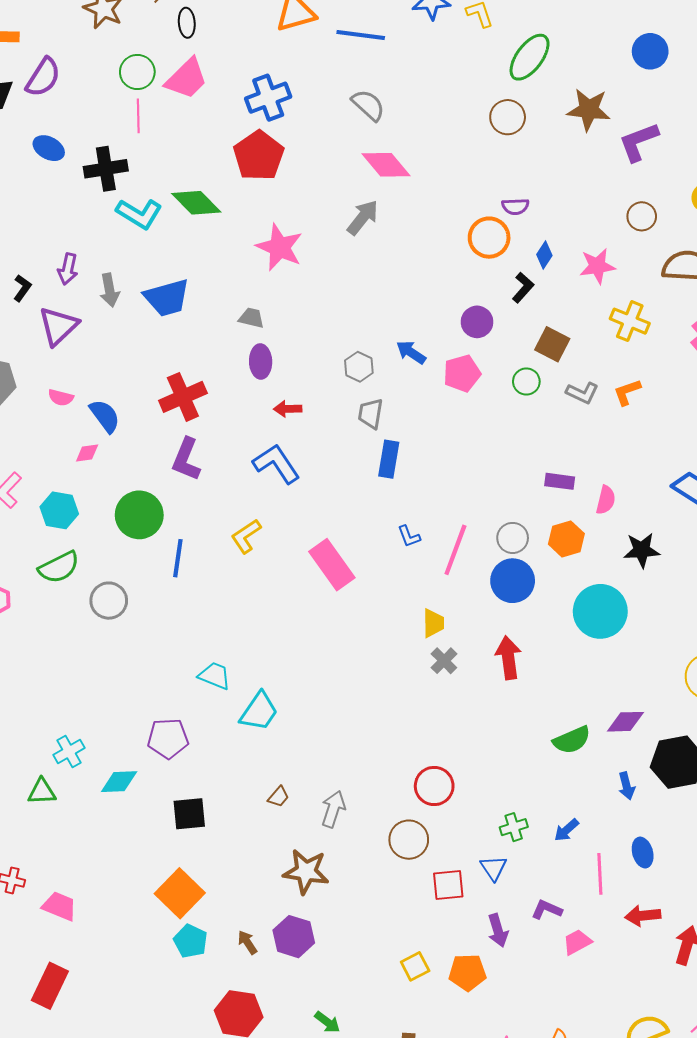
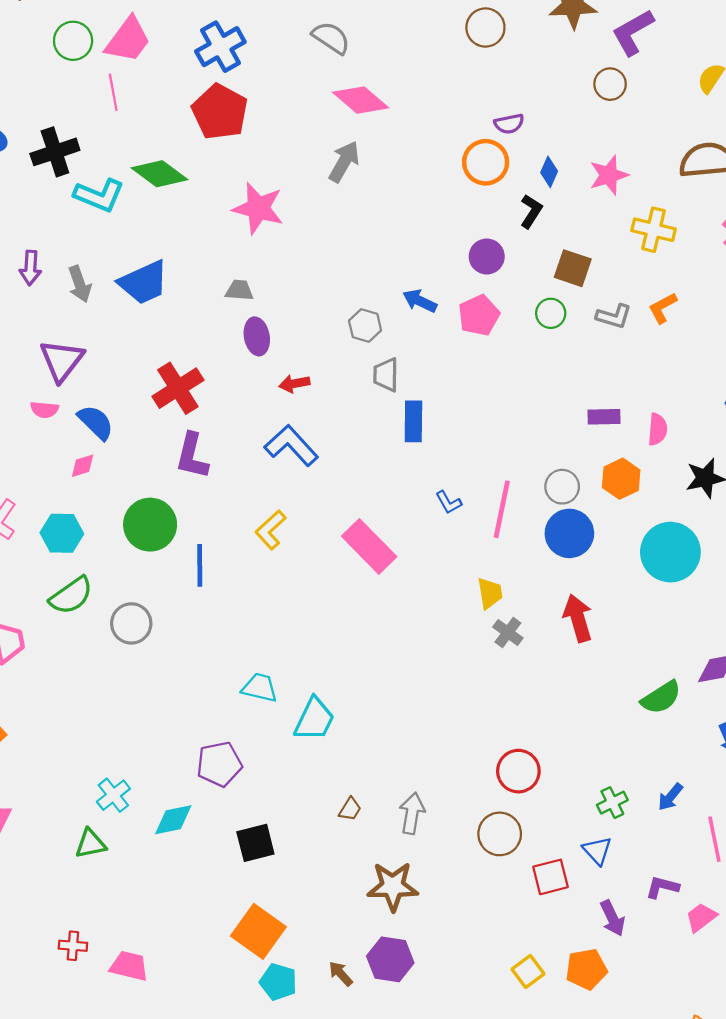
pink line: (138, 116) -> (113, 92), moved
brown circle: (642, 216) -> (610, 84), moved
purple triangle: (58, 326) -> (62, 360), moved

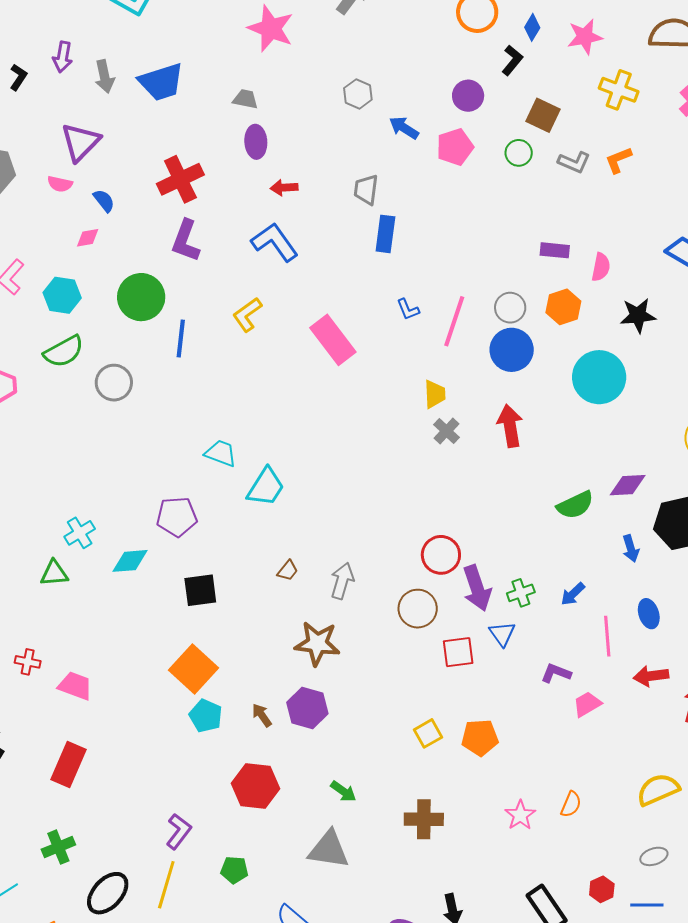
gray hexagon: (365, 325) -> (358, 94), moved
blue semicircle: (96, 422) -> (104, 201), size x0.7
purple arrow: (612, 918) -> (477, 588), moved, size x1.4

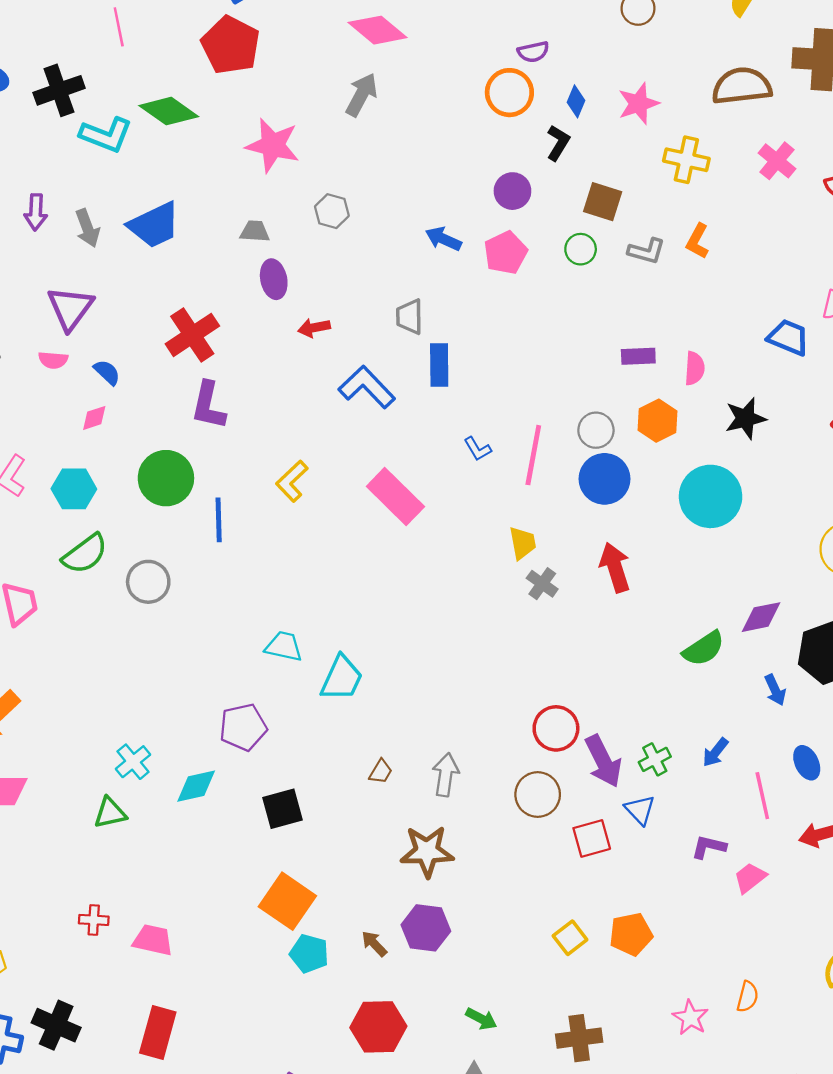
gray hexagon: (358, 94) -> (332, 211), moved
orange L-shape: (618, 160) -> (697, 241), turned -32
blue L-shape: (275, 242) -> (367, 387), moved

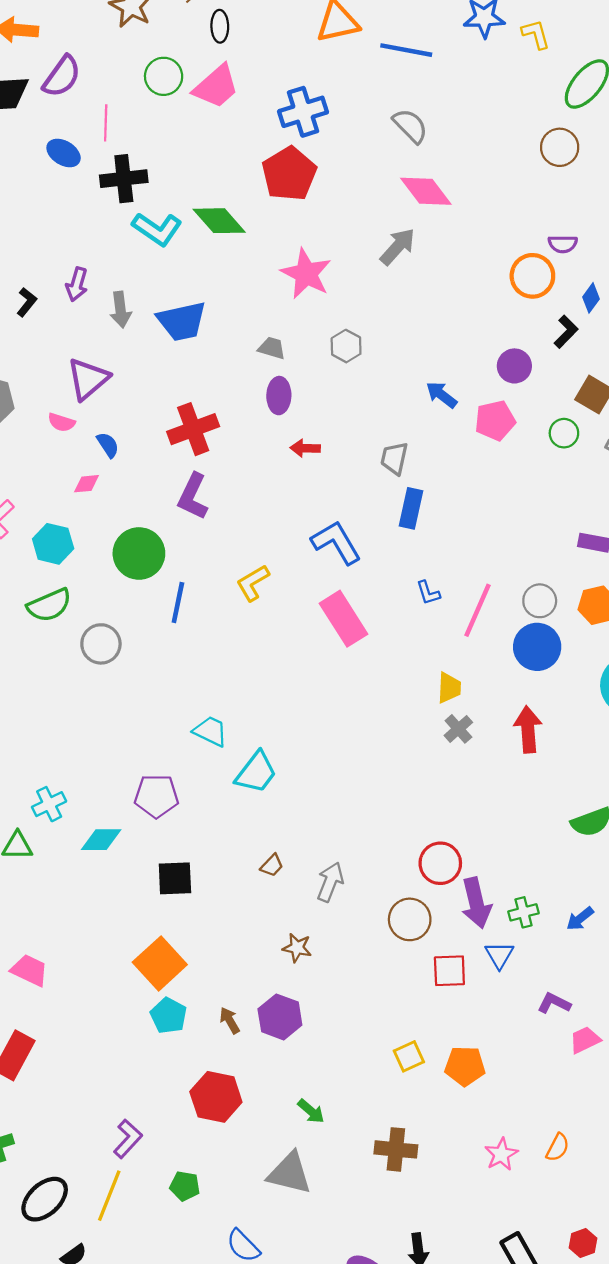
pink line: (119, 27) -> (106, 123), moved
blue L-shape: (367, 387) -> (336, 542), moved
brown star: (427, 851) -> (297, 948), size x0.6

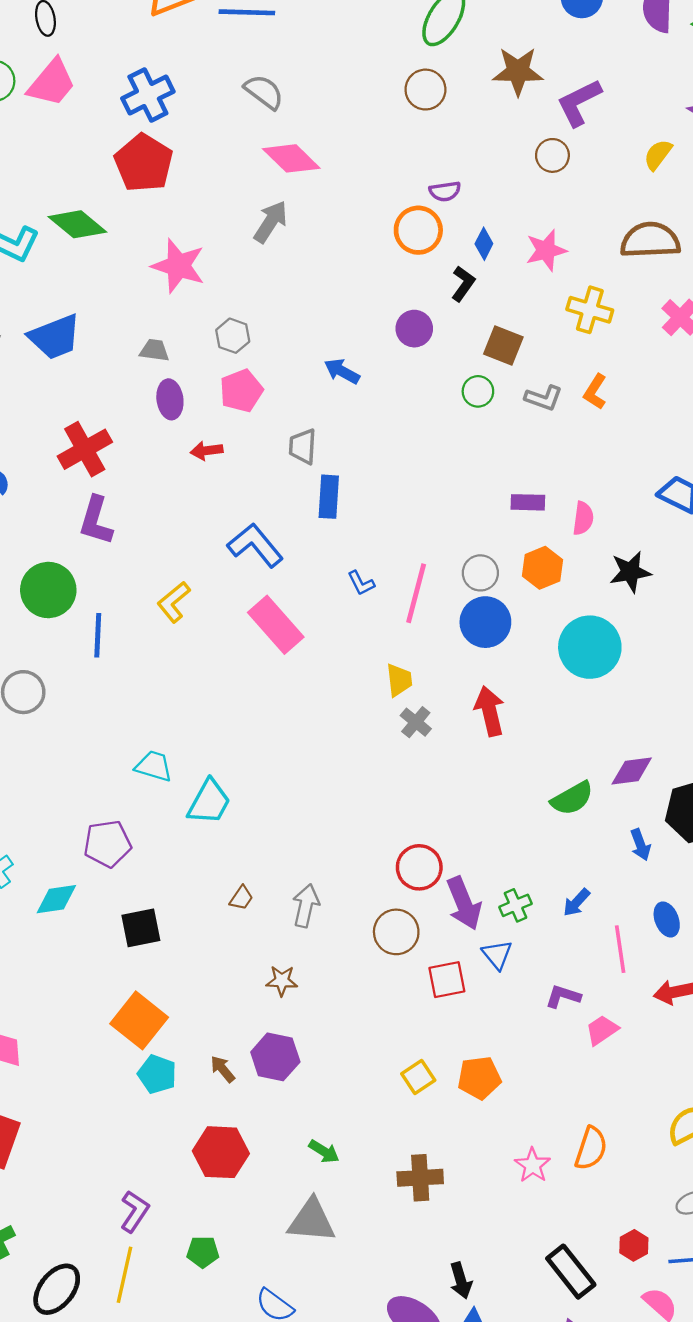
pink pentagon: (495, 421) -> (241, 391), moved
orange semicircle: (558, 1147) -> (591, 1148), size x1.4

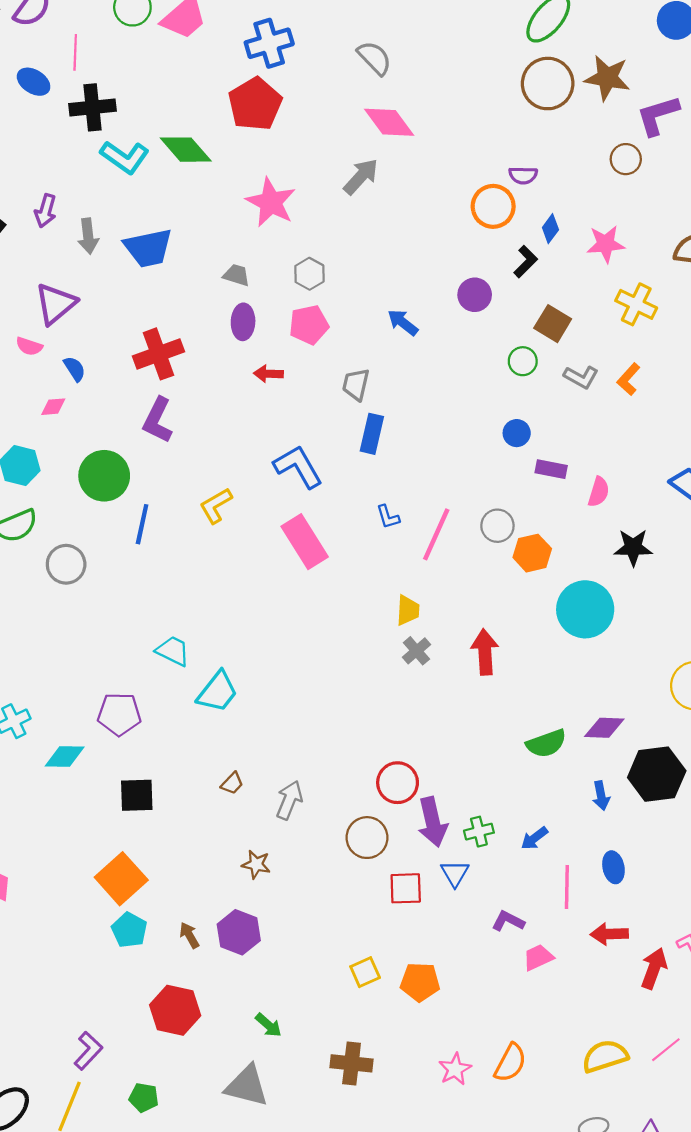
brown circle: (425, 90) -> (548, 84), moved, size x1.4
orange hexagon: (542, 568) -> (532, 553), moved
blue circle: (485, 622) -> (517, 433), moved, size x0.6

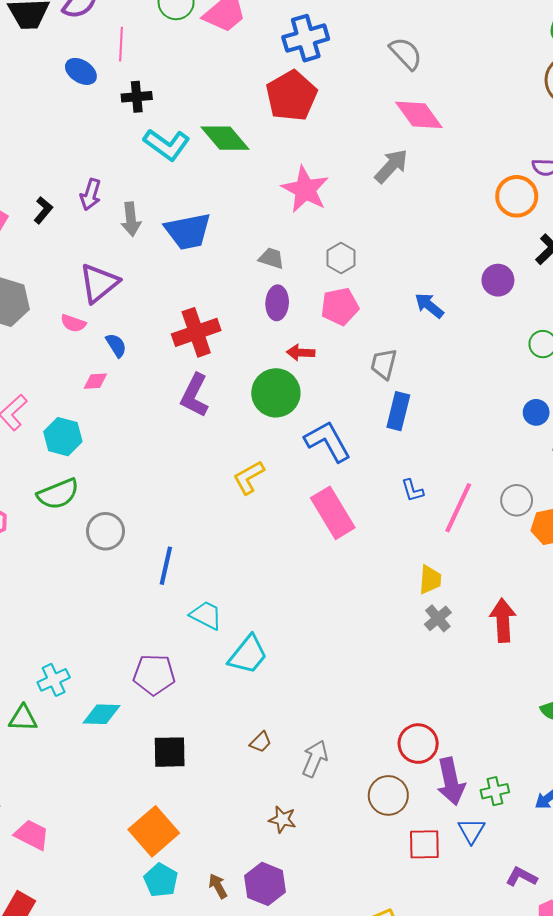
black cross: (92, 107) -> (137, 97), size x0.7
green circle: (104, 476) -> (276, 393), moved
blue line: (142, 524) -> (166, 566), moved

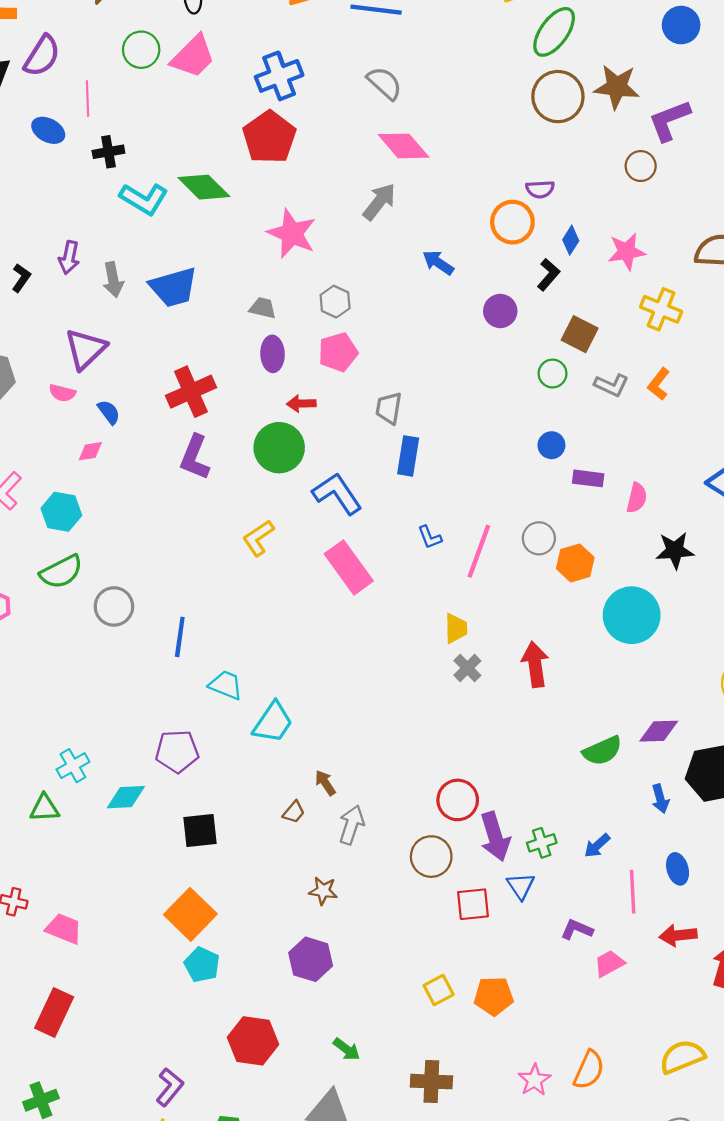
blue arrow: (429, 306) -> (438, 263), moved
brown arrow: (218, 886) -> (325, 783), moved

